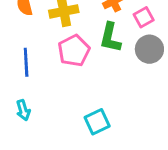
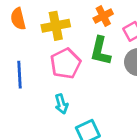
cyan arrow: (23, 110) -> (61, 104), moved

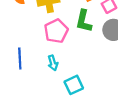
blue line: (19, 75) -> (20, 59), moved

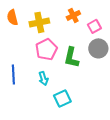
green L-shape: (84, 21) -> (71, 57), moved

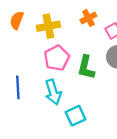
orange semicircle: (12, 17) -> (17, 20), turned 35
cyan arrow: (43, 78) -> (53, 92), size x1.5

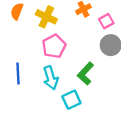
yellow cross: (48, 26) -> (46, 17), turned 36
green L-shape: (86, 67) -> (86, 73), moved, turned 30

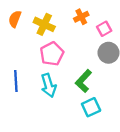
cyan square: (71, 100) -> (91, 107), moved

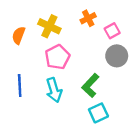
orange semicircle: (15, 19) -> (19, 35), moved

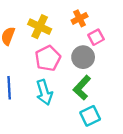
pink square: (112, 31) -> (96, 37), moved
gray circle: (117, 56) -> (83, 57), moved

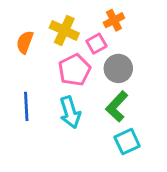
pink square: (96, 37) -> (96, 44), moved

